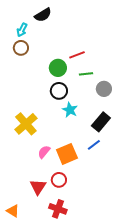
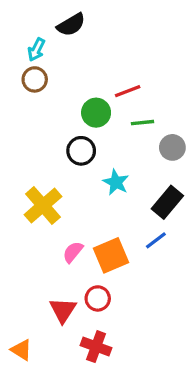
black circle: (59, 91) -> (81, 151), moved

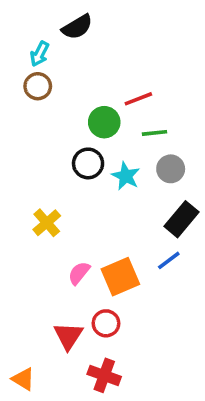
gray circle: (172, 147) -> (171, 169), moved
cyan star: (116, 182) -> (126, 176), moved
yellow cross: (43, 206) -> (47, 223), size x0.7

